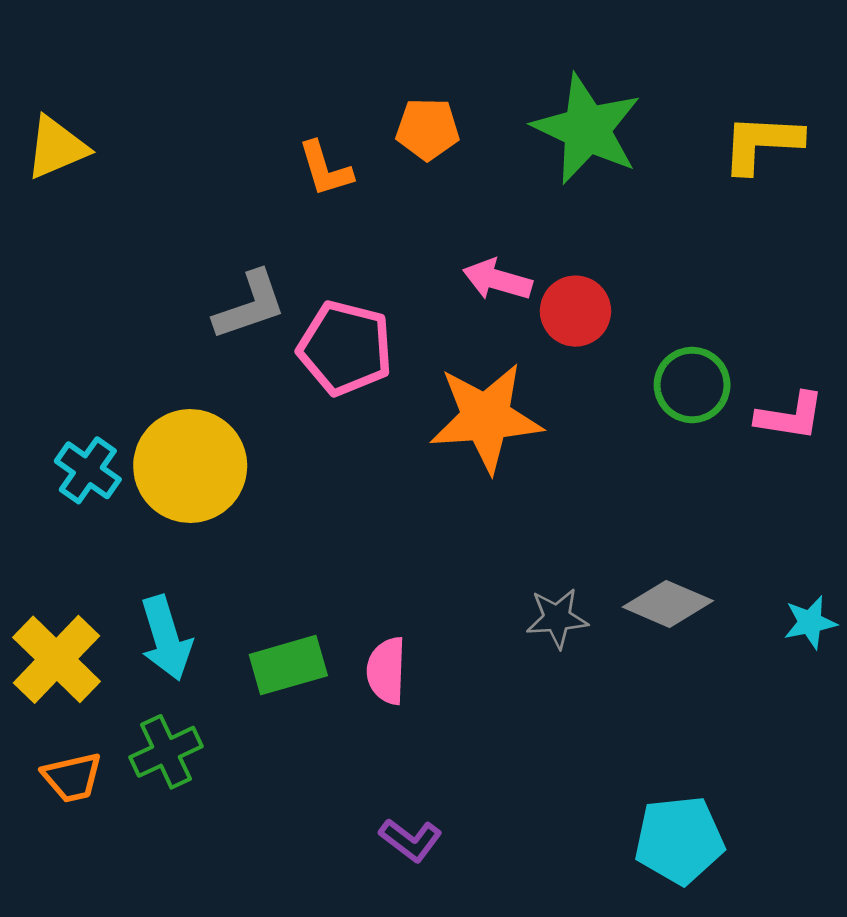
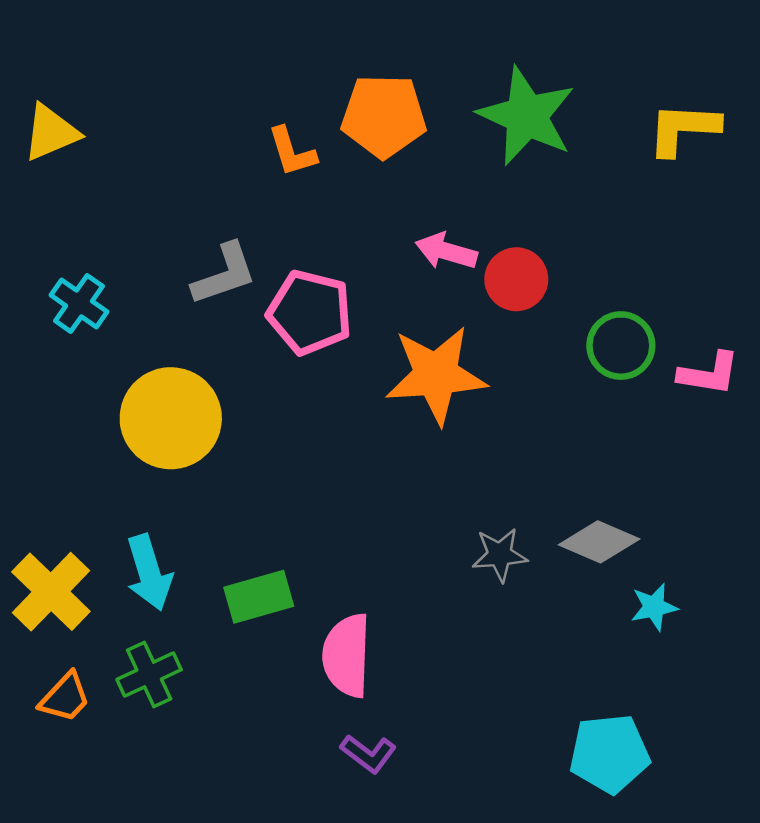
orange pentagon: (428, 129) -> (384, 116), size x1.5
cyan cross: (88, 470) -> (79, 303), moved
cyan star: (810, 622) -> (654, 607), moved
pink semicircle: (386, 671) -> (347, 655), moved, size x1.4
orange trapezoid: (72, 777) -> (65, 697), turned -34

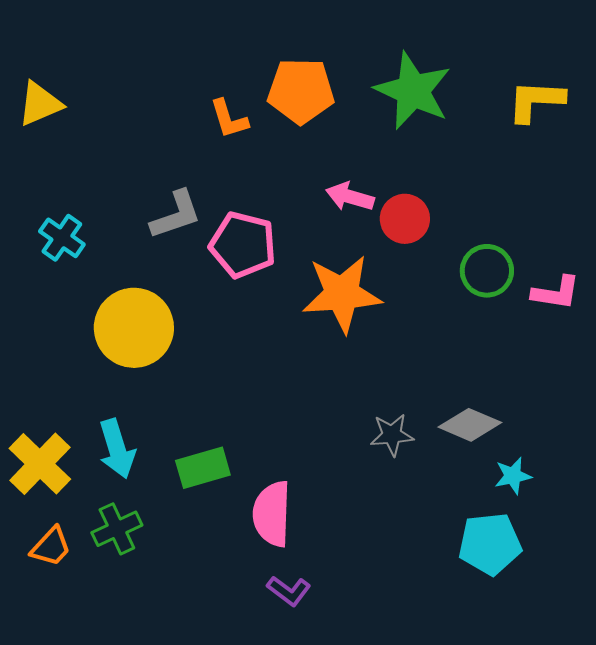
cyan pentagon: (609, 754) -> (490, 544), moved

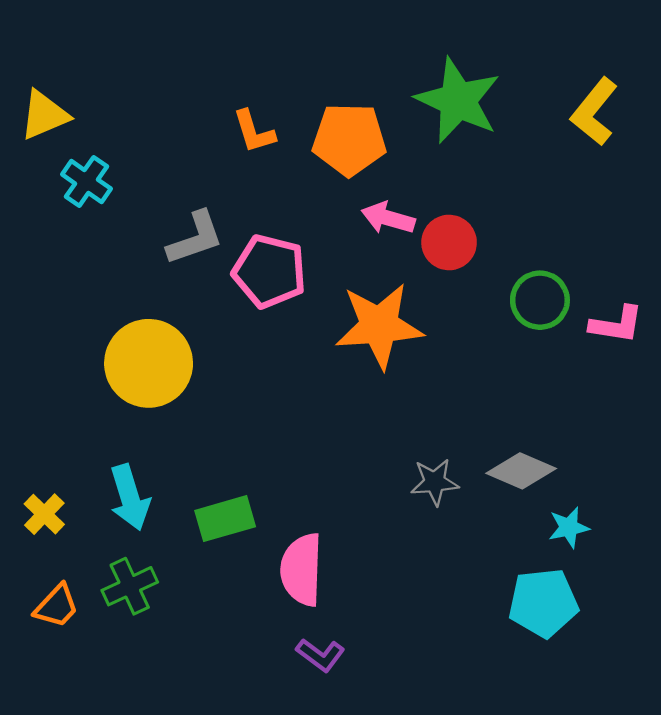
orange pentagon: (301, 91) -> (349, 139), moved
yellow L-shape: (536, 101) -> (594, 112), turned -54
cyan cross: (62, 238) -> (86, 182), moved
yellow cross: (40, 464) -> (44, 514), size x0.6

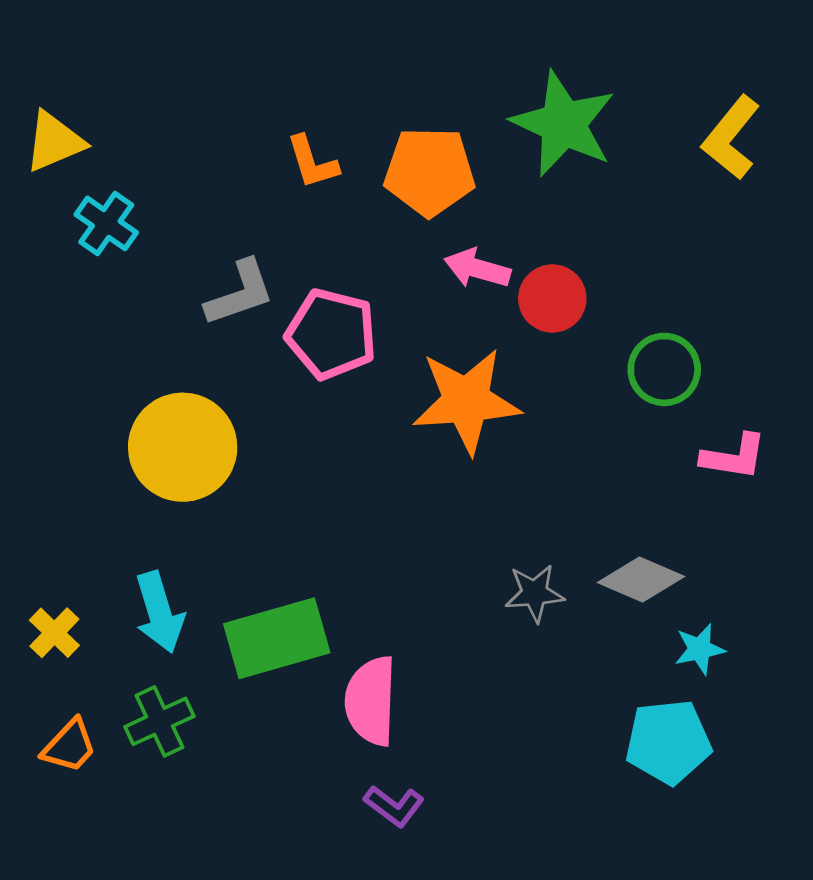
pink L-shape: (616, 325) -> (734, 457), moved
green rectangle: (225, 519) -> (277, 638), size x1.4

